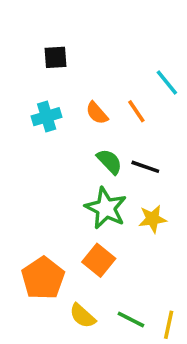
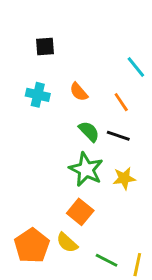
orange line: (136, 111) -> (121, 102), moved
cyan cross: (47, 117) -> (38, 95), turned 30
orange pentagon: (43, 278) -> (32, 246), moved
yellow semicircle: (82, 316) -> (67, 243), moved

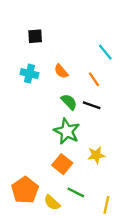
yellow star: (124, 178) -> (96, 155), moved
yellow semicircle: (67, 243) -> (52, 203), moved
green line: (107, 260) -> (76, 192), moved

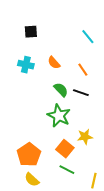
cyan line: (105, 52) -> (88, 37), moved
orange square: (62, 164) -> (65, 149), moved
orange pentagon: (25, 190) -> (29, 155), moved
yellow semicircle: (52, 203) -> (32, 180), moved

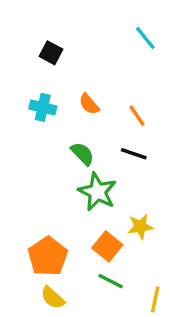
black square: (31, 32) -> (51, 53), turned 32
cyan line: (88, 37) -> (145, 38), moved
green semicircle: (61, 90) -> (82, 154), moved

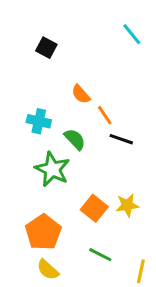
cyan cross: (43, 107) -> (39, 121), moved
orange line: (137, 116) -> (105, 115), moved
green star: (97, 192) -> (52, 169), moved
orange square: (107, 246) -> (94, 208), moved

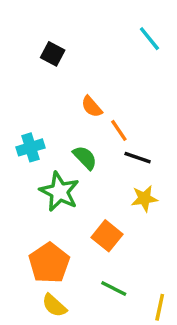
cyan cross: (39, 121) -> (30, 147), moved, turned -30
yellow star: (127, 205) -> (144, 198), moved

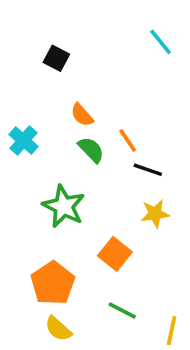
orange semicircle: (92, 107) -> (82, 115), moved
cyan cross: (30, 147) -> (23, 141), moved, turned -32
green semicircle: (85, 158) -> (91, 150), moved

